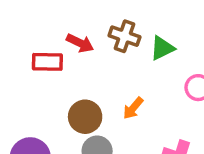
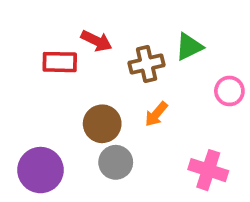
brown cross: (125, 36) -> (147, 64), moved, turned -32

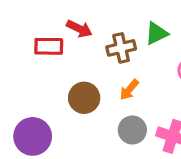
gray circle: (116, 162) -> (132, 130), moved

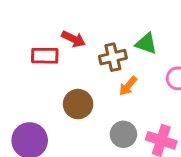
green triangle: (156, 33) -> (146, 44), turned 45
orange arrow: (129, 90) -> (128, 86), moved

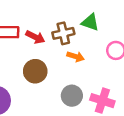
red arrow: (74, 39) -> (35, 37), moved
orange arrow: (128, 86) -> (76, 57), turned -112

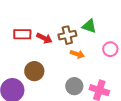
brown circle: (35, 71) -> (34, 71), moved

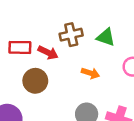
brown cross: (67, 35) -> (71, 35), moved
brown circle: (34, 71) -> (35, 81), moved

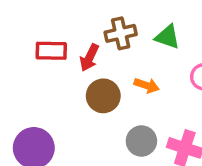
red arrow: (48, 53) -> (89, 58), turned 90
brown circle: (35, 81) -> (103, 96), moved

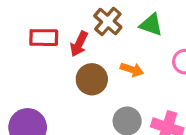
brown cross: (121, 33) -> (108, 21), turned -36

